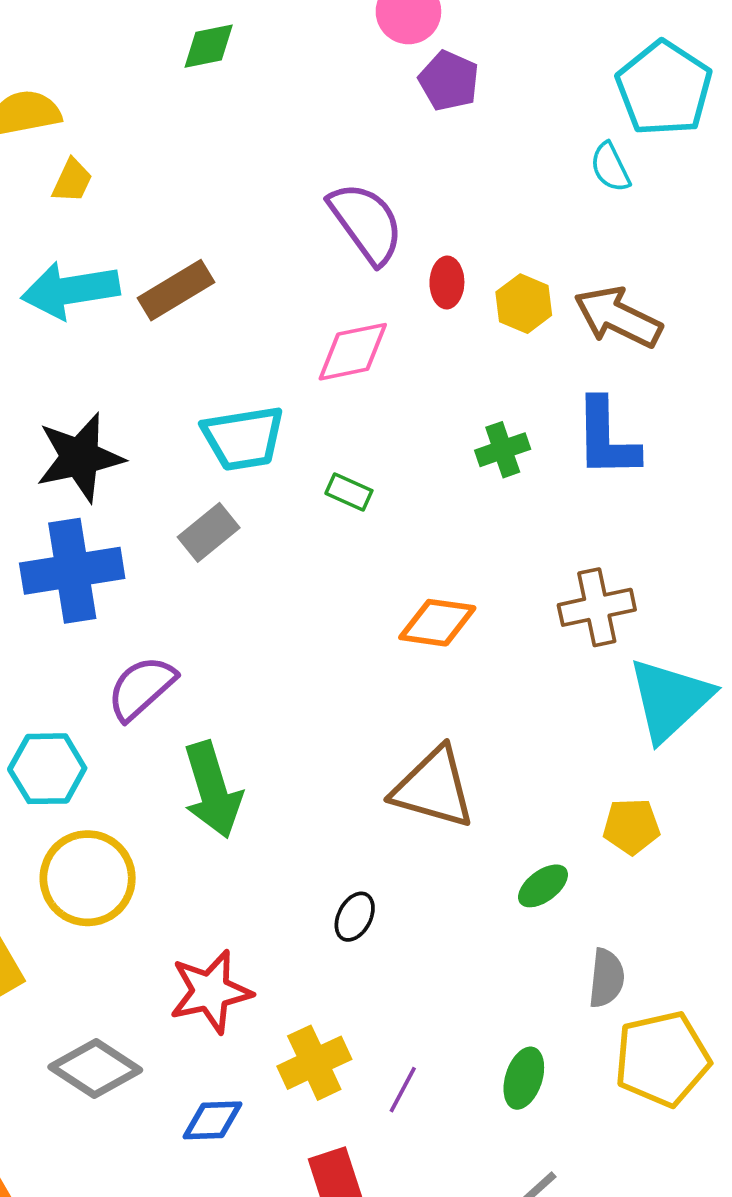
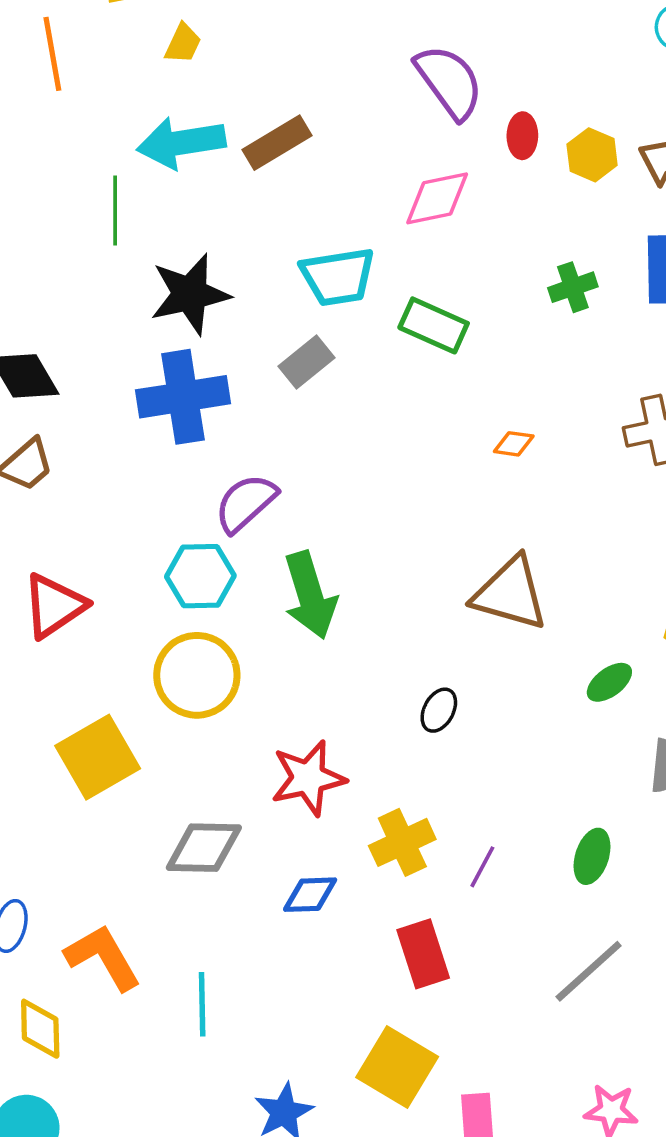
green rectangle: (349, 492) -> (434, 325), size x1.6
orange diamond: (437, 623) -> (514, 444), size x0.6
cyan hexagon: (47, 769) -> (200, 576), moved
gray diamond: (95, 1068) -> (204, 848), turned -32

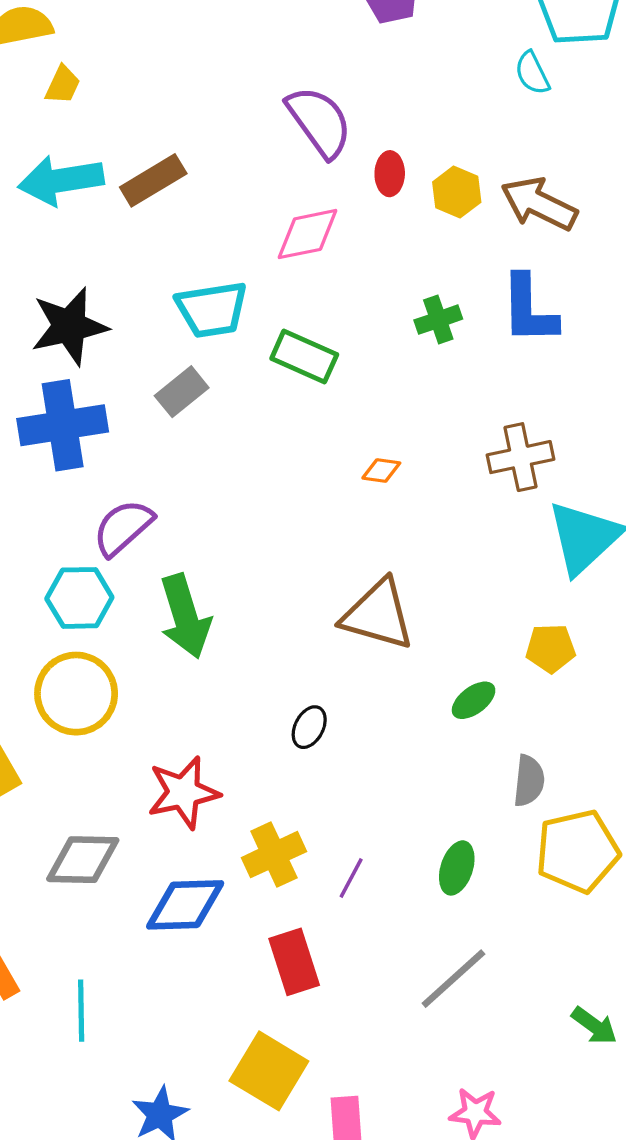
blue diamond: (310, 895) -> (185, 905), size x1.5

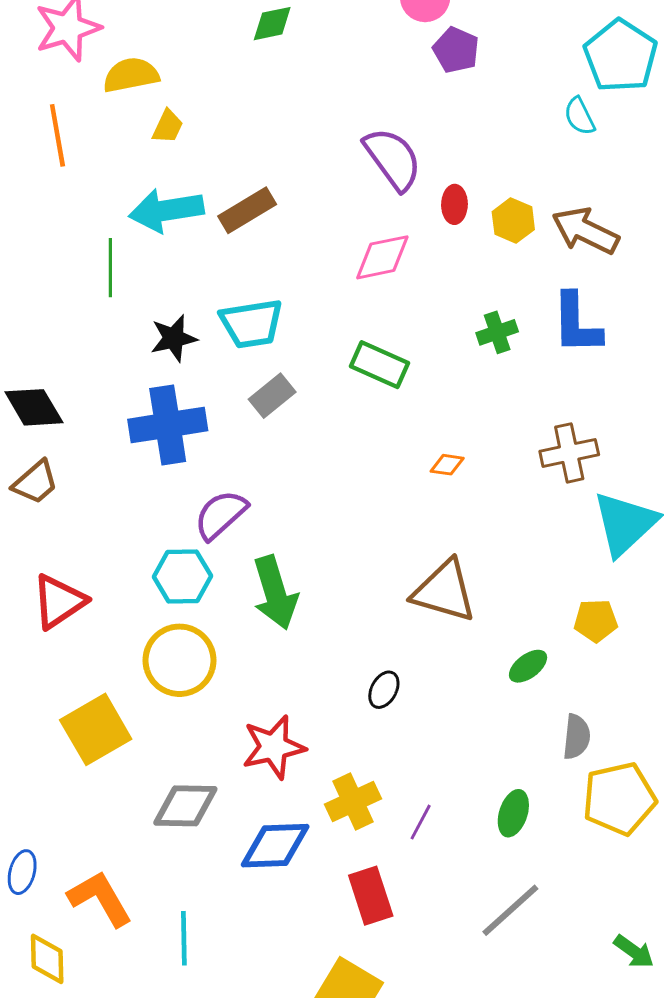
cyan trapezoid: (212, 309) -> (252, 324), moved
black star: (69, 326) -> (174, 338), size x0.7

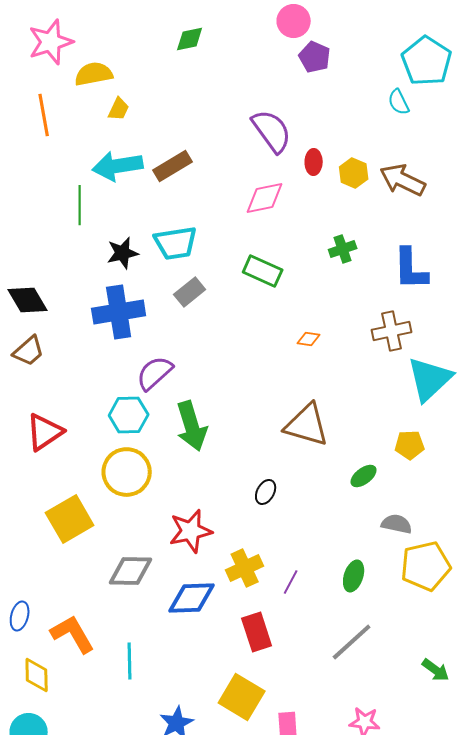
blue L-shape: (577, 324) -> (411, 269), moved
gray semicircle: (577, 737) -> (397, 524), turned -84

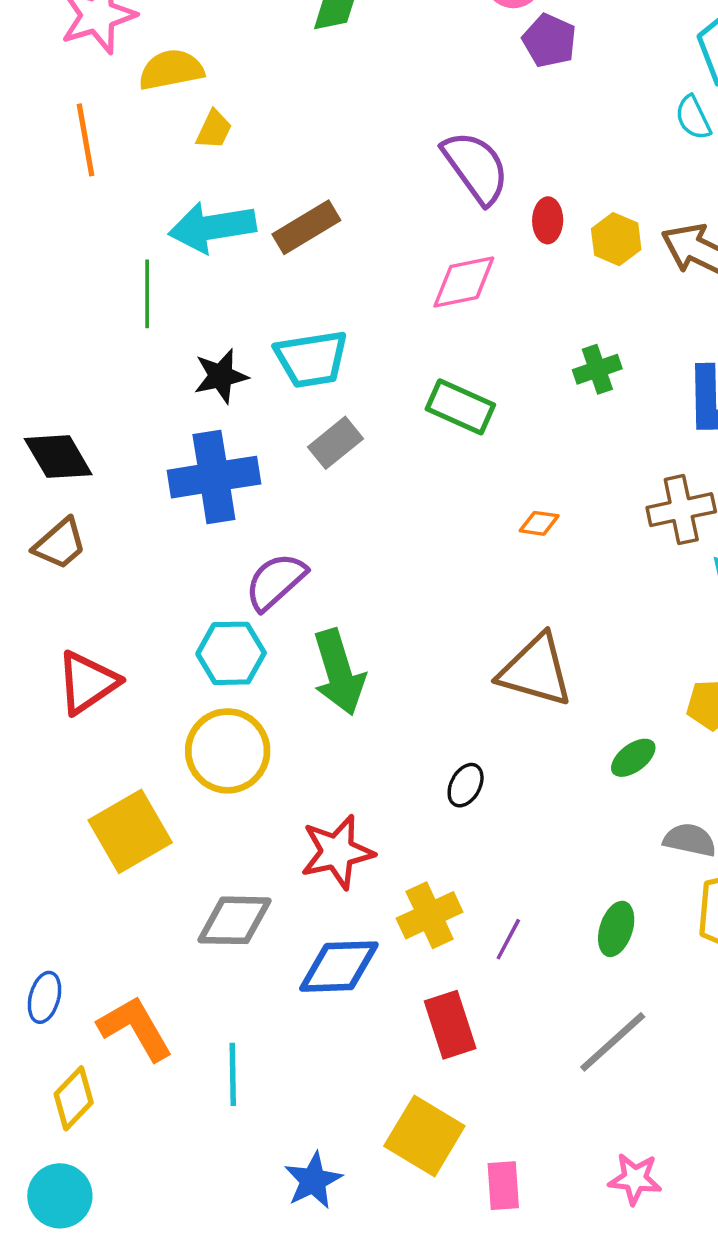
yellow diamond: (37, 675) -> (74, 1098), turned 45

